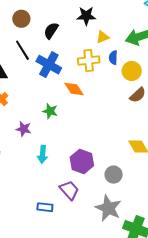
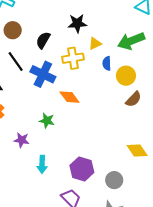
yellow cross: (89, 61) -> (73, 58), moved

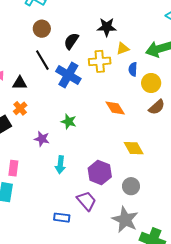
orange diamond: (69, 97) -> (115, 108), moved
yellow diamond: (137, 151) -> (134, 148), moved

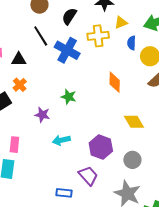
orange diamond: (115, 108) -> (115, 82), turned 35
cyan arrow: (60, 165) -> (61, 140), turned 72

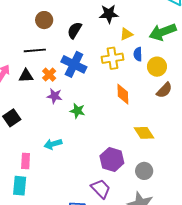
black line: (41, 36) -> (35, 50), moved, turned -60
yellow cross: (98, 36) -> (112, 58), moved
orange cross: (20, 85) -> (49, 75), moved
purple star: (42, 115) -> (55, 96), moved
cyan arrow: (61, 140) -> (53, 144), moved

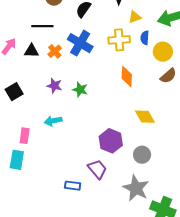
purple star: (55, 96) -> (54, 86), moved

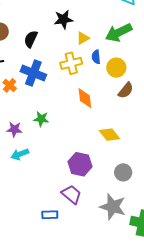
purple star: (54, 86) -> (14, 129), moved
gray circle: (142, 155) -> (123, 172), moved

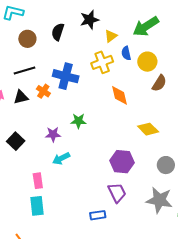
black semicircle: (31, 39) -> (58, 32), moved
purple trapezoid: (72, 194) -> (117, 193), turned 30

